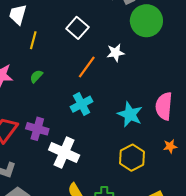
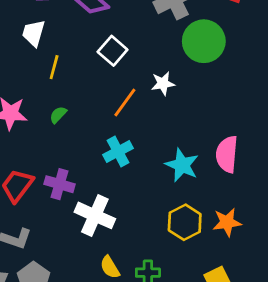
orange star: (170, 146) -> (227, 222), moved, size x1.5

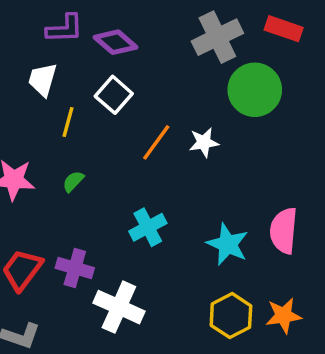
white square: (113, 51) -> (114, 95), moved
orange line: (125, 102) -> (156, 142), moved

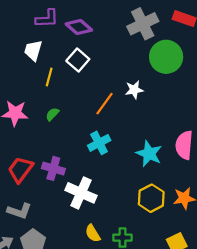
orange line: (156, 142) -> (104, 104), moved

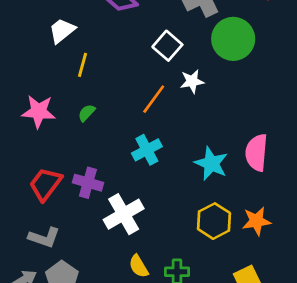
white trapezoid: (33, 50) -> (62, 31), turned 35
white square: (78, 60) -> (167, 46), moved
white cross: (81, 193) -> (124, 214), turned 36

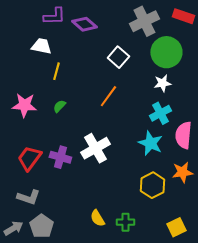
white trapezoid: (62, 31) -> (41, 46), turned 50
white star: (192, 81) -> (162, 83), moved
cyan cross: (147, 150) -> (160, 113), moved
white cross: (124, 214) -> (95, 148), moved
orange star: (256, 221) -> (182, 172), moved

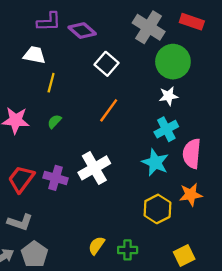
gray cross: (144, 21) -> (149, 27), turned -32
white square: (118, 57) -> (106, 64), moved
yellow semicircle: (97, 218) -> (97, 246), turned 66

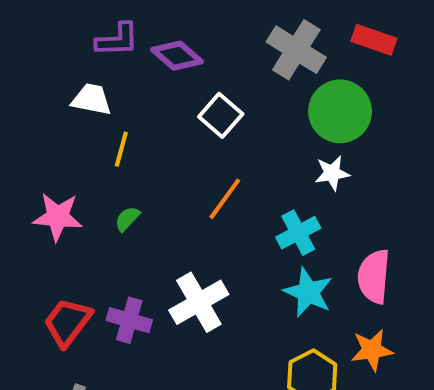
cyan cross: (166, 129) -> (298, 233), moved

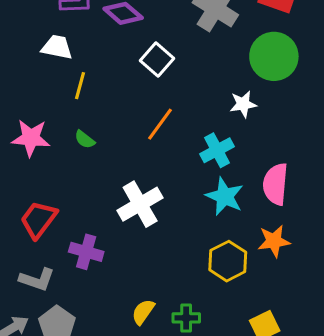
green circle: (340, 111) -> (274, 56), moved
green semicircle: (127, 219) -> (85, 139), turned -95
purple cross: (129, 320) -> (86, 252), moved

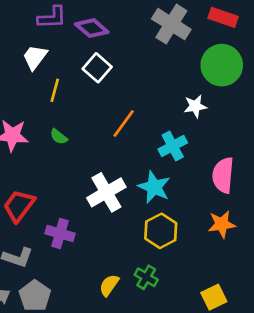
white trapezoid: (57, 47) -> (35, 57), turned -64
white square: (157, 59) -> (97, 68), moved
cyan star: (225, 196) -> (154, 187), moved
yellow hexagon: (228, 261) -> (161, 231), moved
green cross: (186, 318) -> (146, 277), moved, turned 30

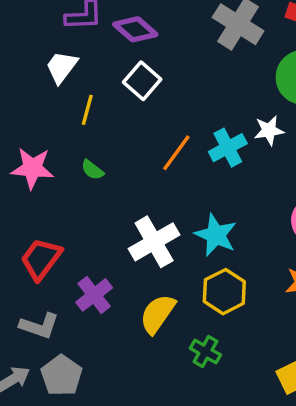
cyan cross: (173, 146) -> (228, 148), moved
purple cross: (60, 233) -> (94, 295), turned 36
yellow semicircle: (109, 285) -> (158, 314), moved, size x1.4

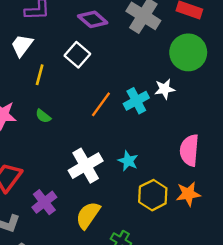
purple diamond: (135, 29) -> (93, 19), moved
cyan star: (216, 235) -> (128, 161), size x0.7
yellow hexagon: (224, 292) -> (153, 195), moved

